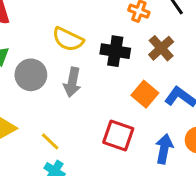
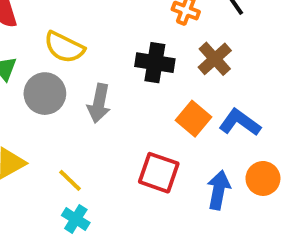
yellow semicircle: (68, 39) -> (64, 47), moved

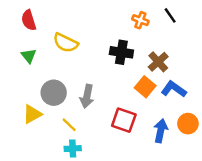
brown cross: (215, 59) -> (158, 62), moved
gray circle: (45, 94) -> (54, 93), moved
gray arrow: (99, 103) -> (87, 96), moved
cyan cross: (76, 219) -> (73, 149), turned -35

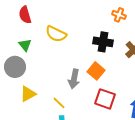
orange square: (145, 87) -> (96, 71), moved
gray circle: (54, 93) -> (15, 67), moved

